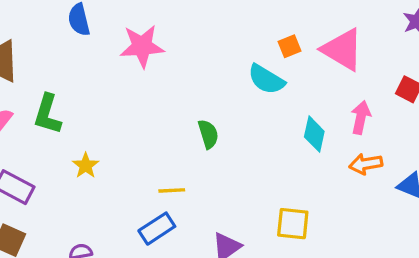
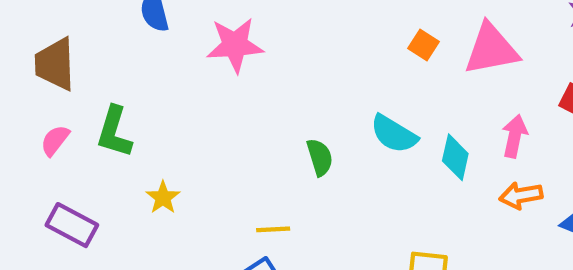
orange square: (289, 46) -> (424, 45), turned -35
pink triangle: (343, 50) -> (491, 49), turned -42
cyan semicircle: (266, 79) -> (394, 134), moved

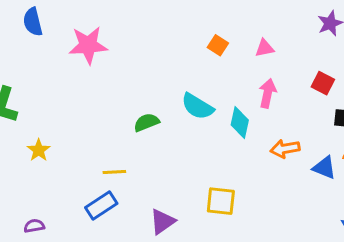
pink triangle: (491, 49) -> (265, 48), size x0.5
pink arrow: (515, 136) -> (267, 93), moved
green semicircle: (320, 157) -> (146, 122), turned -95

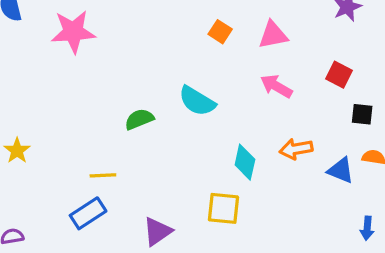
pink triangle: (265, 48) -> (273, 35), size x1.4
pink arrow: (267, 93) -> (276, 86), turned -72
cyan diamond: (240, 122) -> (245, 162), moved

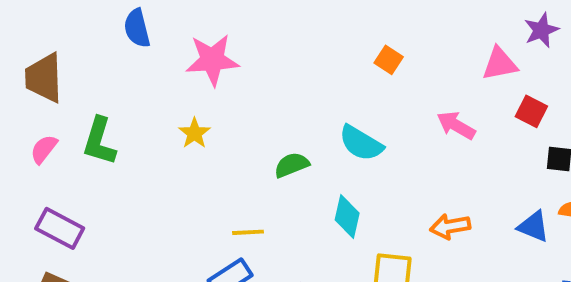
pink triangle: (273, 35) -> (500, 64), moved
orange arrow: (296, 149) -> (450, 226), moved
yellow star: (17, 151) -> (194, 133), moved
cyan diamond: (245, 162) -> (347, 216), moved

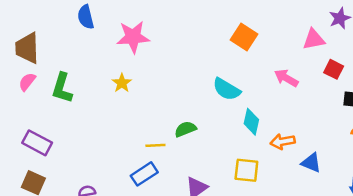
orange square: (389, 60) -> (244, 37), size x1.5
pink semicircle: (44, 149) -> (27, 82), moved
green semicircle: (292, 165) -> (185, 129), moved
cyan diamond: (347, 216) -> (251, 122), moved
blue triangle: (533, 226) -> (311, 163), moved

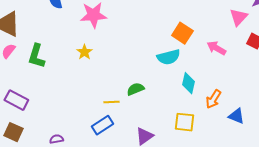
orange square: (244, 37) -> (182, 33), moved
pink triangle: (314, 39) -> (238, 17), turned -36
cyan semicircle: (226, 89) -> (168, 57), turned -45
orange arrow: (283, 142) -> (213, 99), turned -48

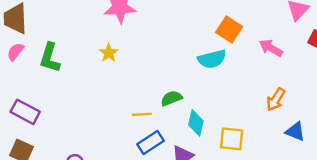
cyan diamond: (188, 83) -> (196, 123), moved
orange arrow: (213, 99) -> (276, 100), moved
blue rectangle: (102, 125) -> (150, 143), moved

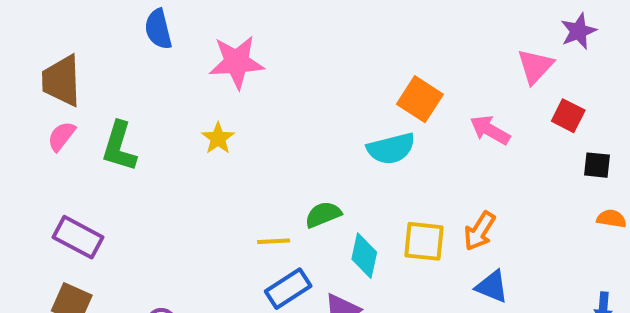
orange arrow: (276, 100) -> (480, 231), moved
blue triangle: (295, 131) -> (492, 287), moved
yellow square: (232, 139) -> (424, 241), moved

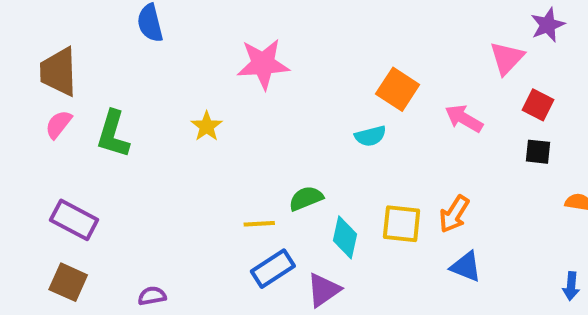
pink star: (237, 62) -> (263, 64), moved
cyan semicircle: (391, 149) -> (370, 136), size x0.7
black square: (597, 165) -> (538, 152), moved

